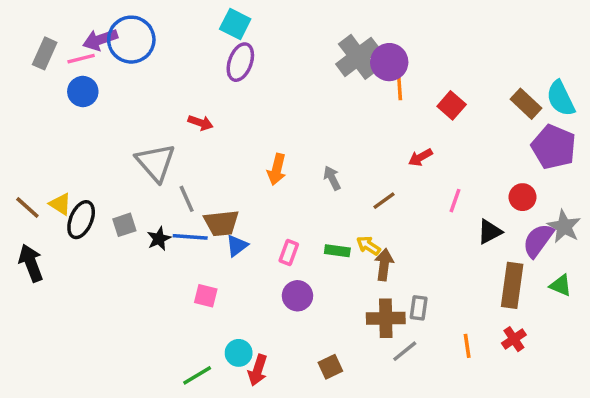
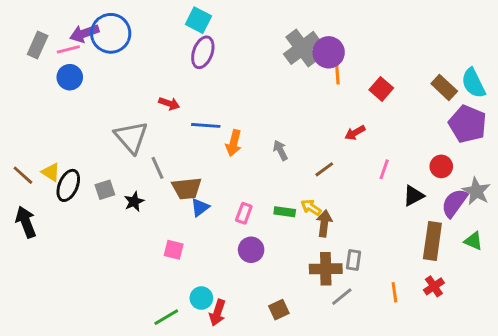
blue line: (190, 237) -> (206, 125), moved

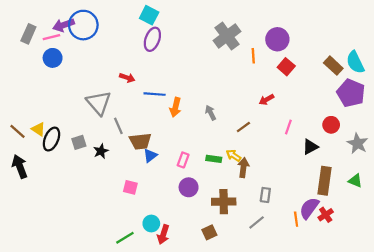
purple circle: (329, 52) -> (277, 39), moved
purple semicircle: (454, 203) -> (309, 208), moved
brown cross: (326, 269) -> (224, 202), moved

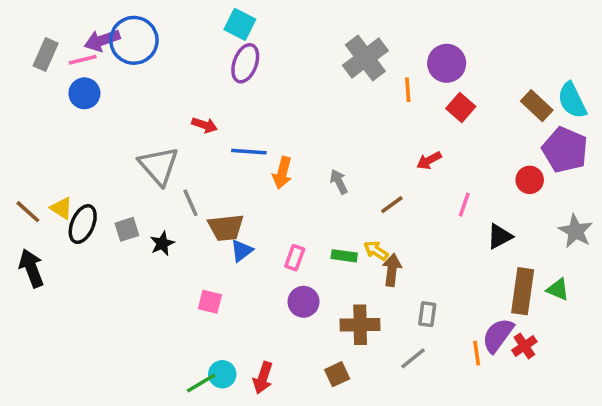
red circle: (331, 125) -> (530, 180), moved
green triangle: (355, 181) -> (558, 289), moved
cyan circle: (151, 223) -> (222, 374), moved

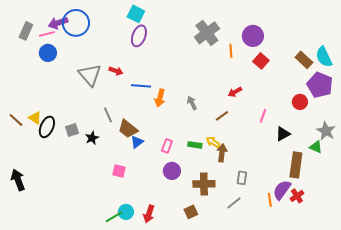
red arrow: (429, 160) -> (235, 92), moved
gray triangle: (159, 166) -> (90, 75), moved
brown trapezoid: (226, 228) -> (128, 129), turned 45
black arrow: (31, 268) -> (18, 180), moved
green triangle: (558, 289) -> (316, 147), moved

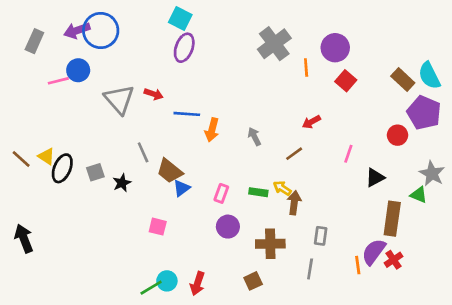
pink line: (47, 34) -> (58, 81), moved
blue circle: (48, 53) -> (78, 70), moved
gray line: (234, 203) -> (310, 269), turned -42

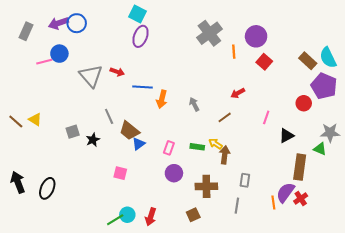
blue circle: (101, 30) -> (77, 23), size x0.7
black ellipse: (62, 168) -> (47, 188), moved
gray star: (432, 174) -> (330, 133), turned -30

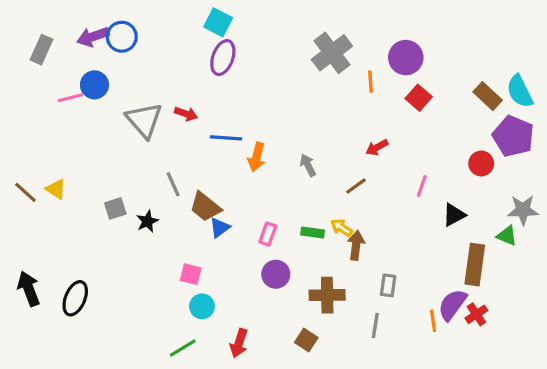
cyan circle: (127, 215) -> (202, 306), moved
brown square: (193, 215) -> (306, 340), turned -32

